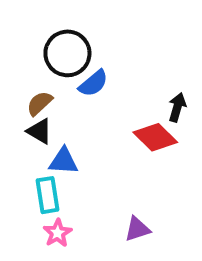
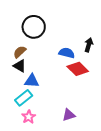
blue semicircle: (93, 83) -> (67, 53), moved, turned -126
black arrow: (177, 107) -> (89, 45), moved
cyan rectangle: (47, 195) -> (24, 98), turned 60

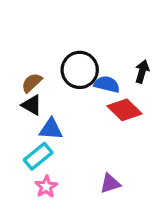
black circle: (34, 27) -> (80, 70), moved

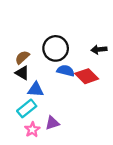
black arrow: (142, 72) -> (99, 50), turned -112
blue semicircle: (107, 84) -> (66, 71), moved
purple triangle: (110, 183) -> (52, 123), moved

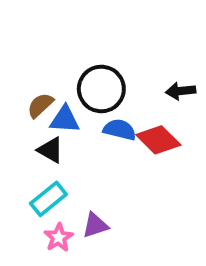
black triangle: (22, 73) -> (50, 150), moved
blue triangle: (36, 90) -> (65, 119), moved

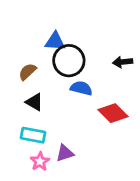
blue triangle: (65, 119) -> (55, 41), moved
red diamond: (158, 140) -> (113, 113), moved
cyan rectangle: (48, 199) -> (33, 135), turned 50

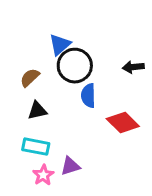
blue triangle: (55, 41) -> (60, 45), turned -45
blue semicircle: (81, 88) -> (88, 96), turned -105
black triangle: (34, 102) -> (37, 111), turned -42

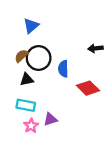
blue triangle: (60, 45) -> (31, 26), moved
black circle: (75, 66) -> (39, 58), moved

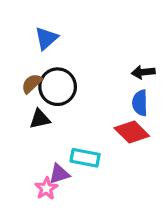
blue semicircle: (63, 69) -> (140, 103), moved
cyan rectangle: (26, 105) -> (85, 158), moved
purple triangle: (50, 119) -> (59, 174), moved

